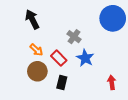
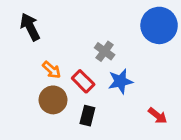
black arrow: (32, 19) -> (30, 27), moved
blue star: (85, 58) -> (120, 81), turned 30
red arrow: (112, 82) -> (158, 116), turned 136

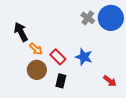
black arrow: (30, 27) -> (21, 32), moved
gray cross: (105, 51) -> (88, 18), moved
blue star: (120, 81) -> (84, 57), turned 30

